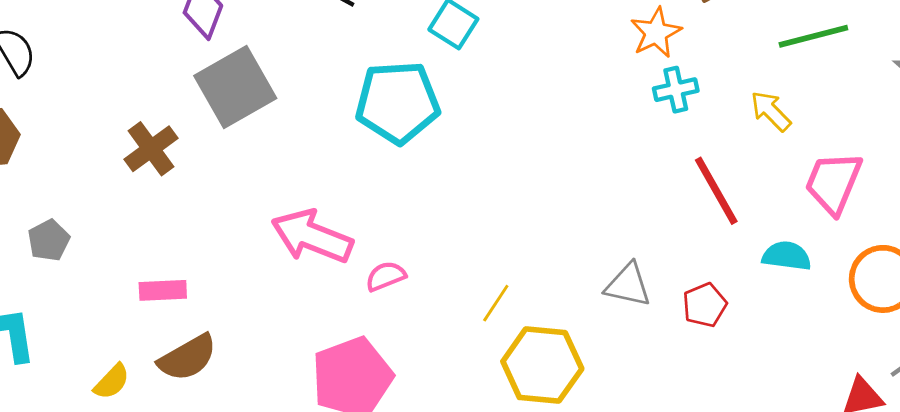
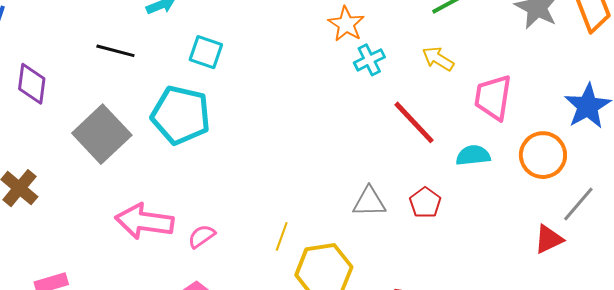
gray square: (235, 87) -> (102, 134), moved
cyan pentagon: (398, 102) -> (181, 115), turned 30

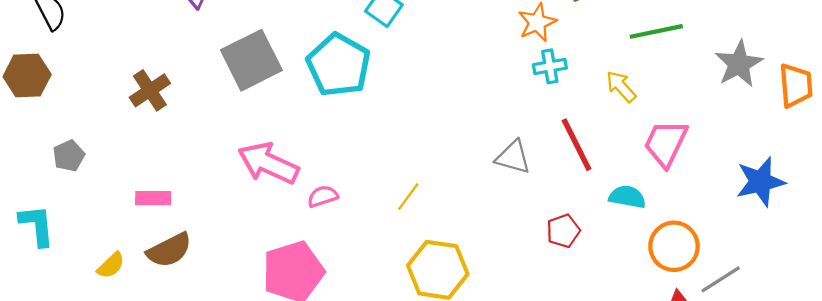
orange circle: (543, 155) -> (674, 246), moved
gray triangle: (369, 202) -> (513, 157), moved
yellow line: (282, 236) -> (408, 197), moved

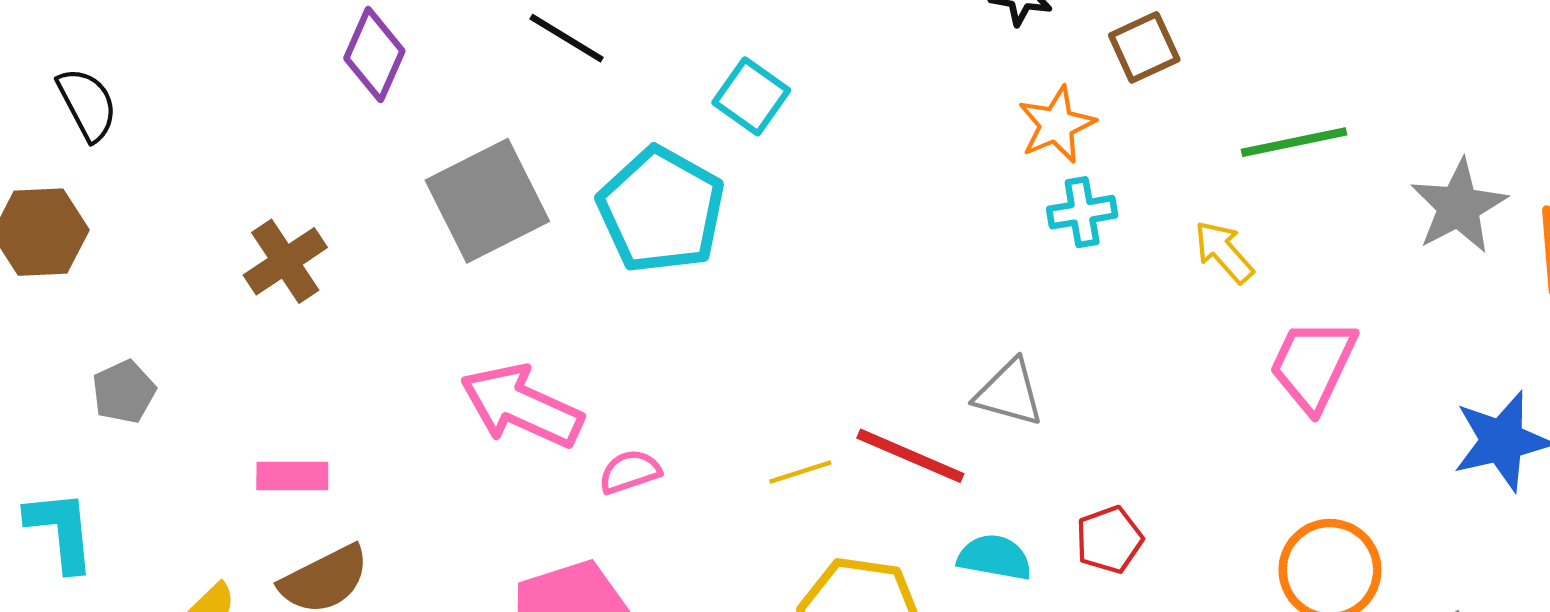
red line: (577, 145) -> (910, 456), moved, turned -40
yellow line: (408, 197) -> (800, 472), turned 36
cyan semicircle: (627, 197) -> (995, 557), moved

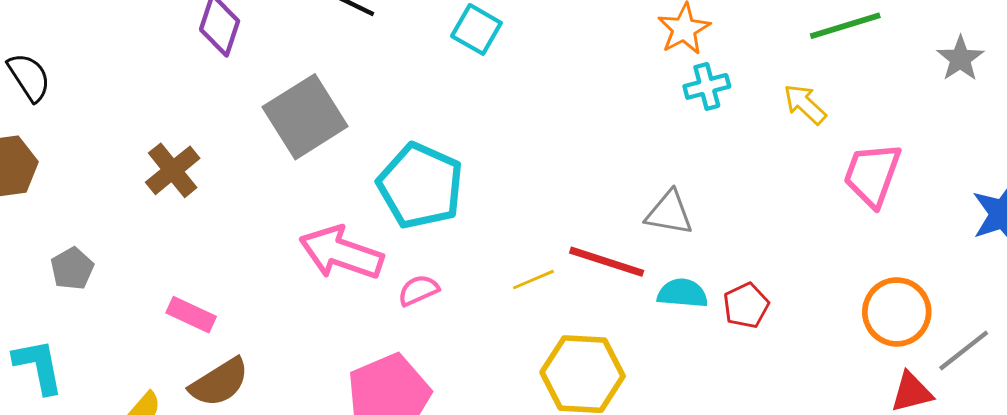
gray star: (1459, 206) -> (960, 59), size x0.7
cyan pentagon: (661, 210) -> (420, 186), moved
pink rectangle: (292, 476) -> (191, 315), turned 30
cyan semicircle: (995, 557) -> (683, 293), moved

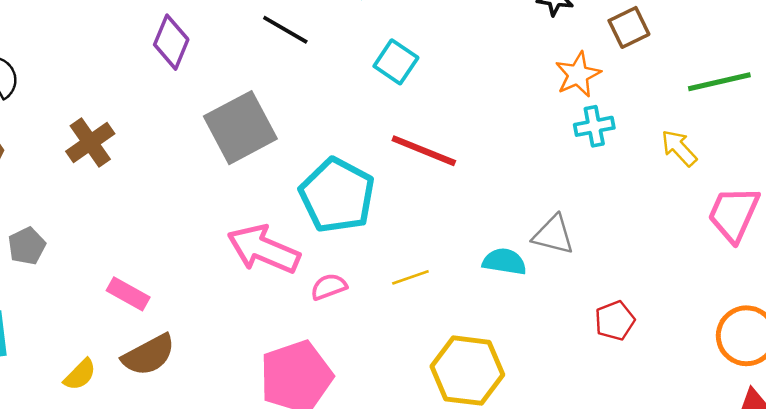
brown cross: (173, 170) -> (90, 142), moved
red line: (607, 262) -> (424, 151), moved
yellow line: (533, 280) -> (410, 277), moved
cyan semicircle: (683, 293) -> (504, 262), moved

